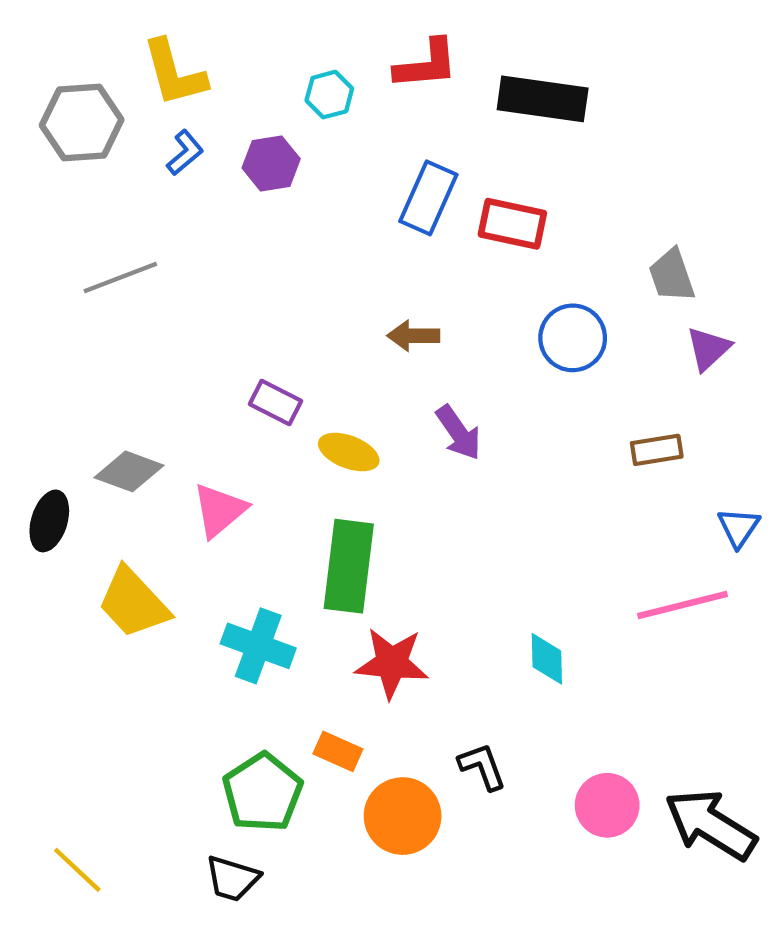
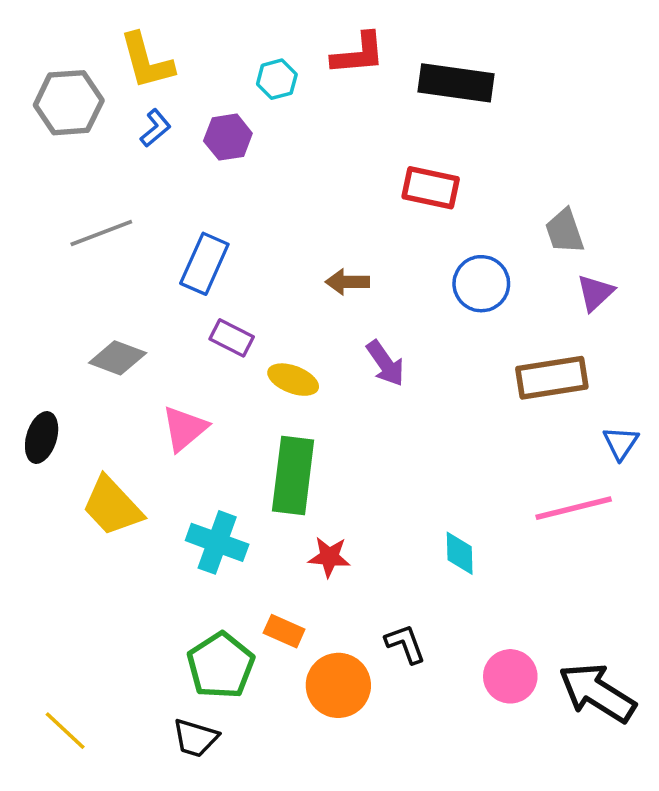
blue rectangle: (428, 198) -> (204, 264), moved
brown rectangle: (657, 450) -> (552, 378), size x1.6
gray diamond: (129, 471) -> (118, 358), moved
red star: (392, 663) -> (329, 557), size x0.7

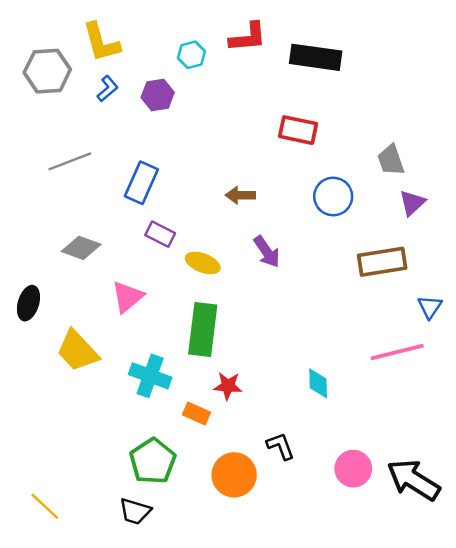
orange rectangle: (284, 631) -> (197, 413), moved

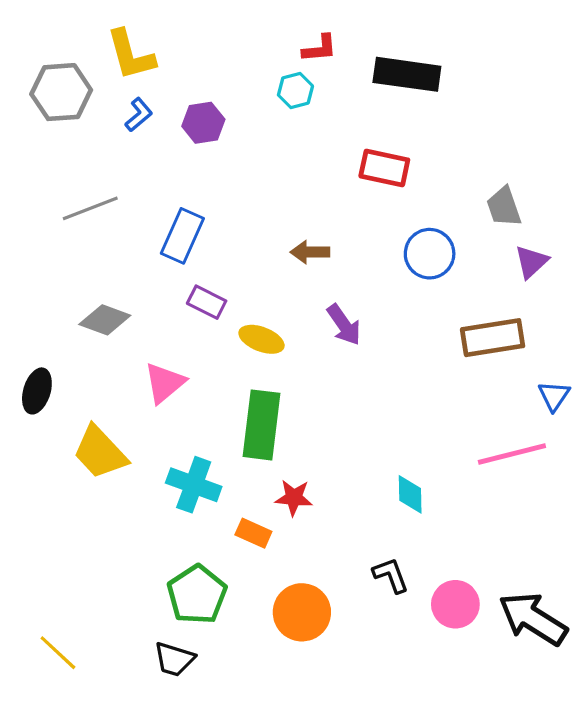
red L-shape: (248, 37) -> (320, 48), size x0.7
cyan hexagon: (191, 55) -> (295, 90), moved
black L-shape: (281, 446) -> (391, 575), moved

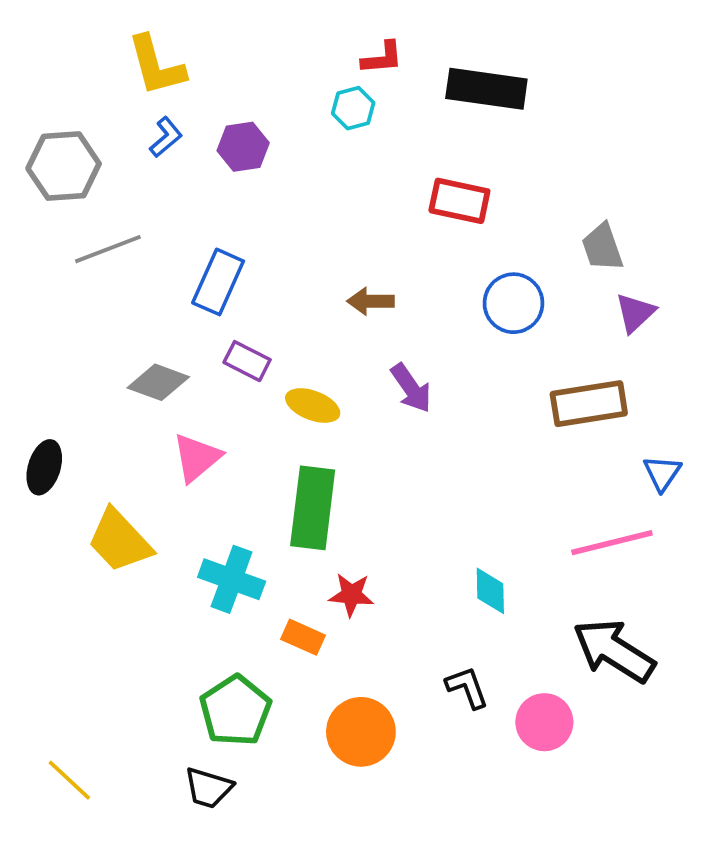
gray hexagon: (61, 92) -> (64, 166), moved
gray diamond: (105, 320) -> (158, 382), moved
black arrow: (533, 619) -> (614, 651), moved

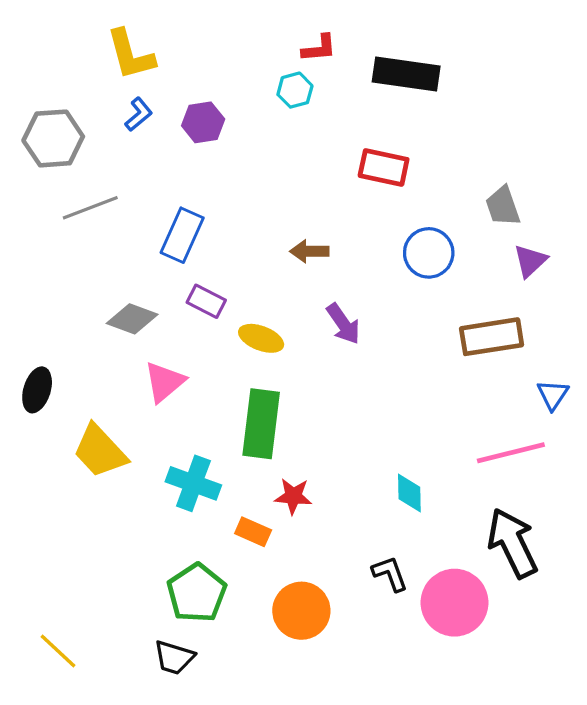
black arrow: (614, 651) -> (513, 543), turned 32
pink circle: (544, 722) -> (454, 603), size x1.4

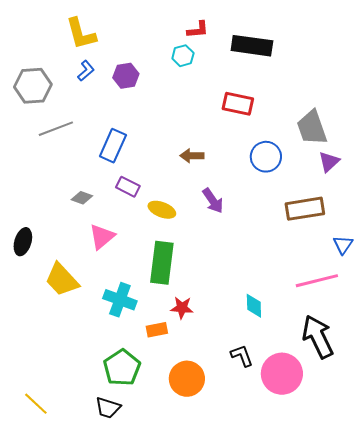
gray trapezoid: (503, 206) -> (312, 128), size x1.4
gray diamond: (132, 319) -> (82, 198), size x0.7
orange rectangle: (253, 532) -> (157, 330), turned -35

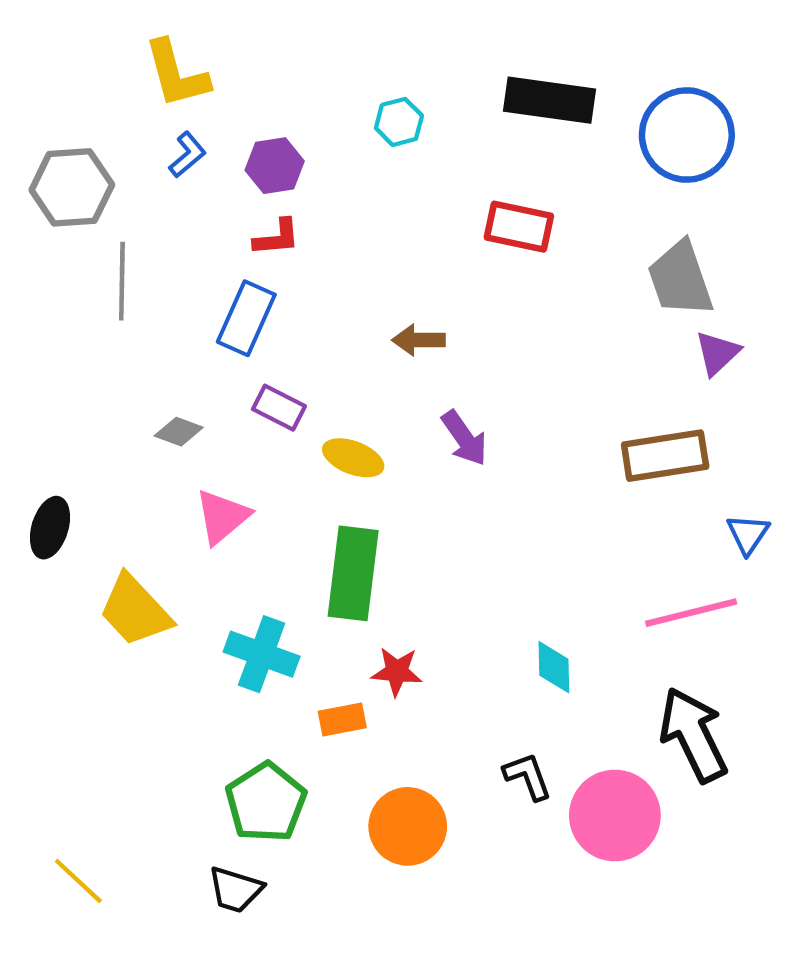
red L-shape: (198, 30) -> (277, 238), moved
gray line: (56, 129) -> (122, 281), turned -68
blue circle: (266, 157) -> (687, 135), moved, size x1.4

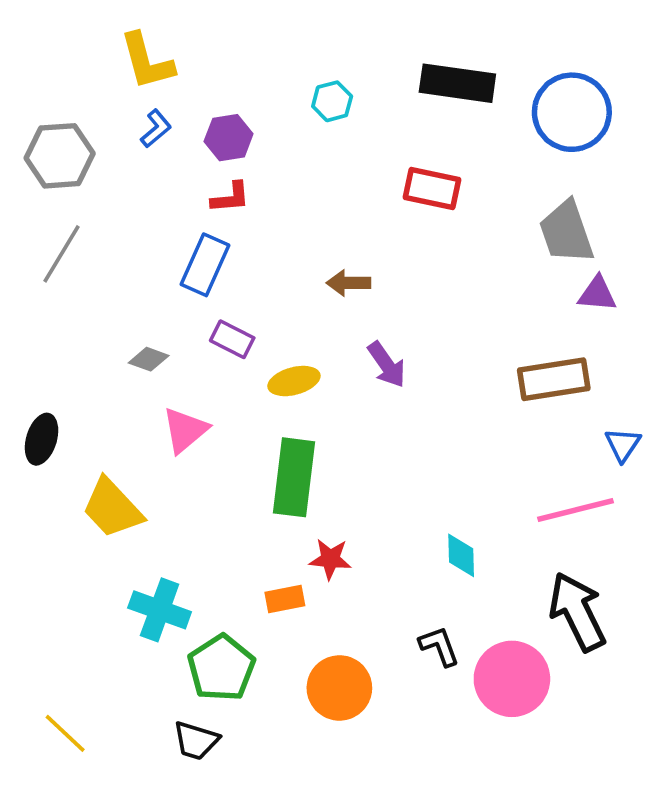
gray line: (122, 281) -> (62, 254), moved, turned 30
purple triangle: (717, 353) -> (597, 294), turned 48
yellow ellipse: (353, 458) -> (294, 381), turned -36
cyan cross: (262, 654) -> (160, 610), moved

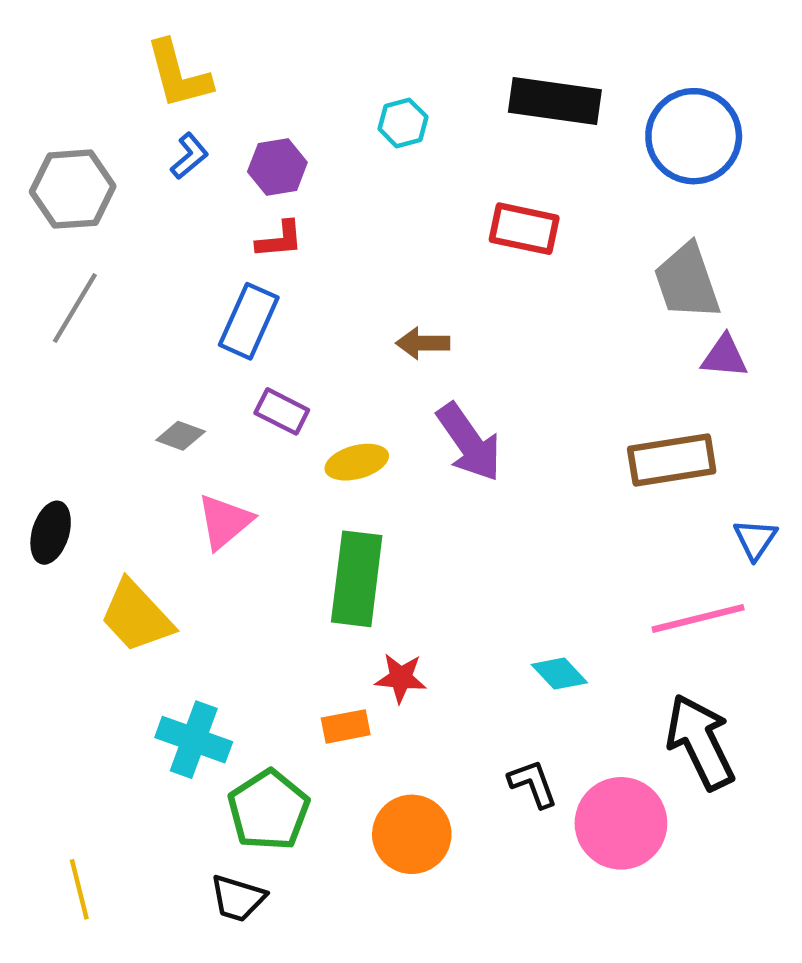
purple arrow: (387, 365) -> (469, 442), size x1.4
cyan diamond: (461, 555) -> (559, 674), turned -42
yellow line: (65, 733) -> (79, 889), turned 33

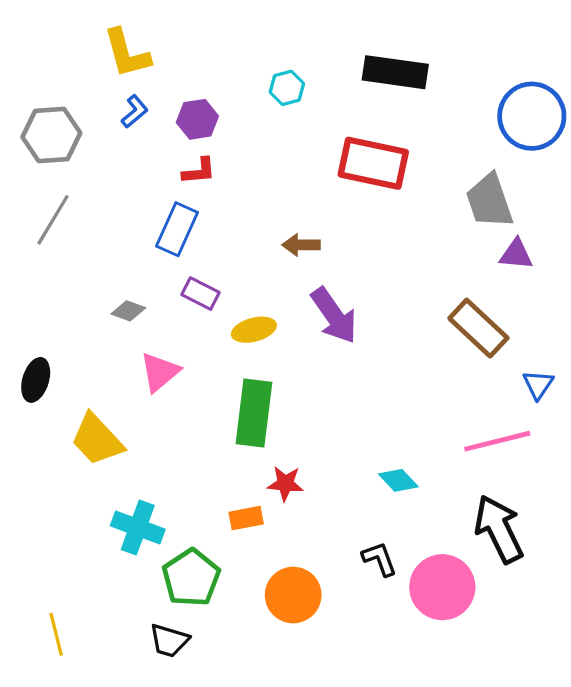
blue circle: (694, 136) -> (532, 116), moved
red rectangle: (524, 229) -> (373, 163), size x1.4
brown rectangle: (672, 460) -> (478, 328), turned 52

